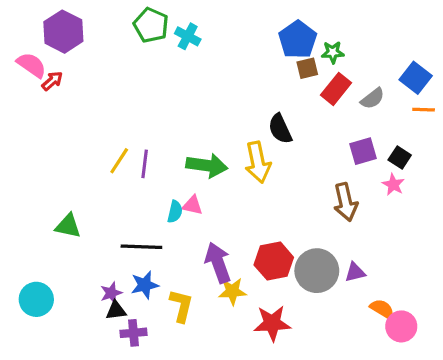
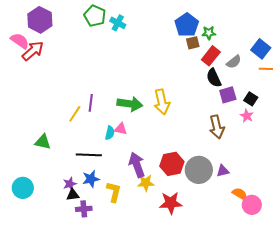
red arrow: (52, 81) -> (33, 51), size x1.6
black semicircle: (280, 129) -> (214, 78), moved
yellow line: (119, 161) -> (75, 114), moved

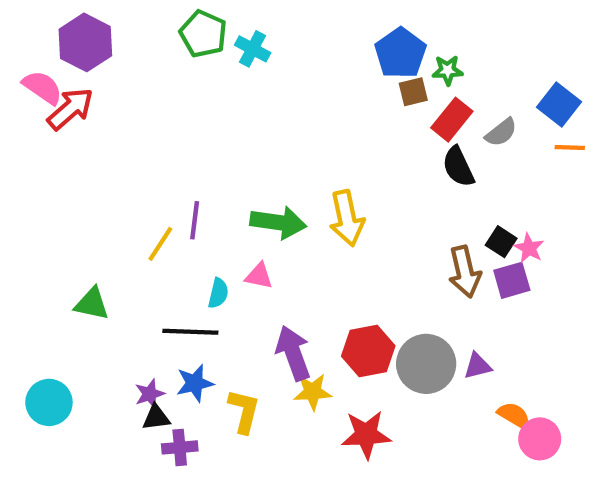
purple square: (228, 95) -> (512, 280), moved
black square: (251, 99) -> (501, 242), moved
cyan semicircle: (110, 133) -> (218, 293), moved

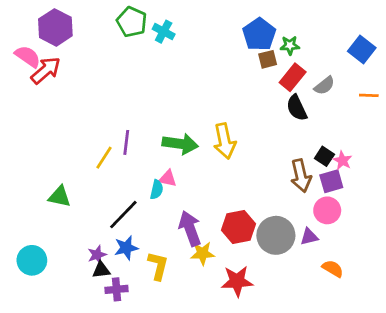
blue square: (559, 105) -> (362, 50), moved
cyan semicircle: (218, 293) -> (157, 190), moved
black line: (190, 332) -> (123, 215), turned -48
pink circle: (540, 439) -> (327, 210), moved

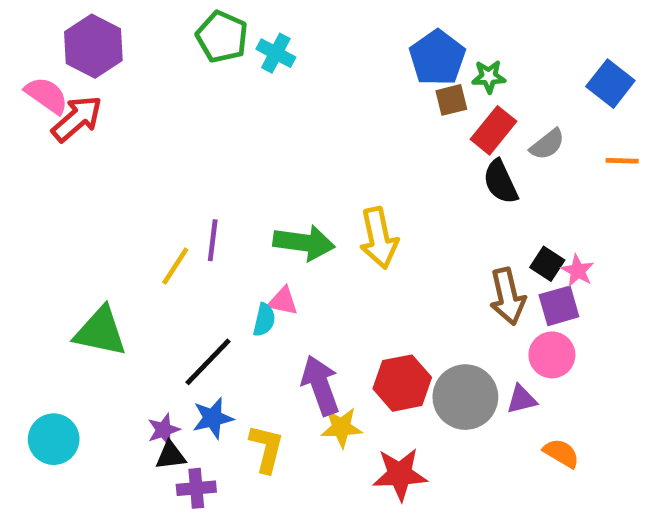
green triangle: (60, 197) -> (100, 332), size x1.4

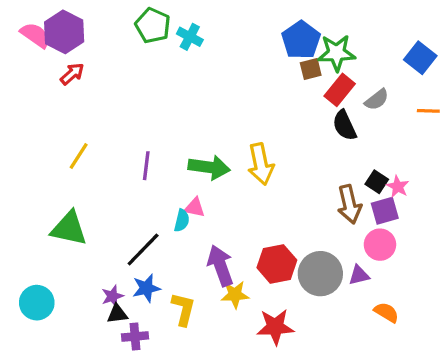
green star: (489, 77) -> (336, 53), size x1.6
pink semicircle: (47, 95) -> (35, 35), moved
red arrow: (77, 119) -> (72, 74), moved, size x0.7
yellow line: (175, 266) -> (79, 156), moved

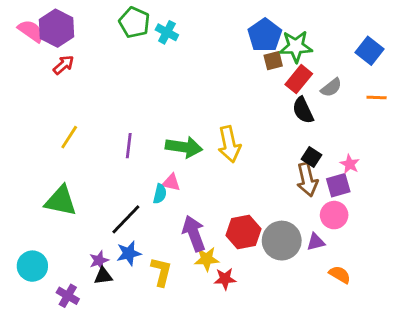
black square: (377, 182) -> (311, 157), moved
red star: (275, 327) -> (225, 279), moved, size x0.7
purple cross: (135, 336) -> (68, 296), moved, turned 35

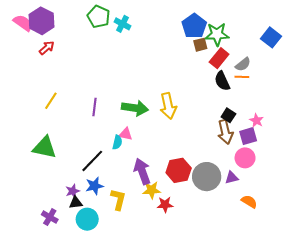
orange line: (377, 97) -> (242, 77), moved
cyan circle: (32, 266) -> (87, 219), moved

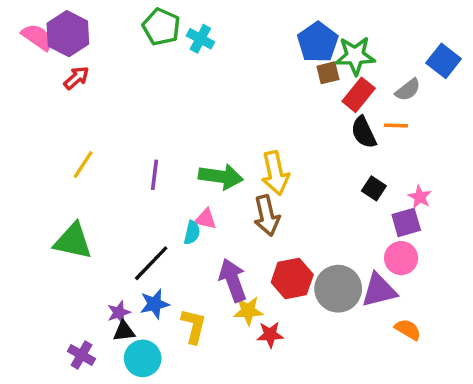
gray semicircle: (243, 64) -> (408, 90), moved
brown arrow: (225, 132) -> (267, 216), moved
purple triangle: (232, 178) -> (379, 290), size x1.6

